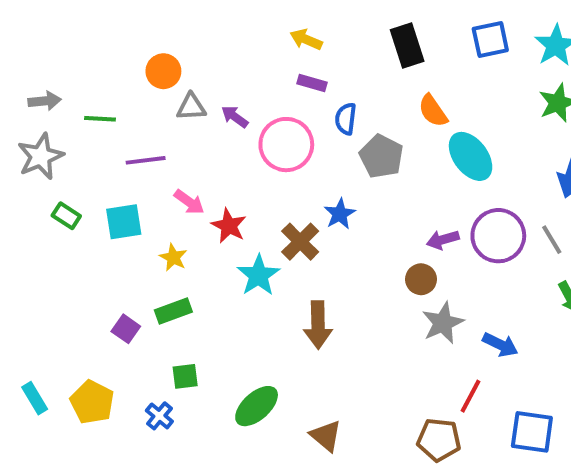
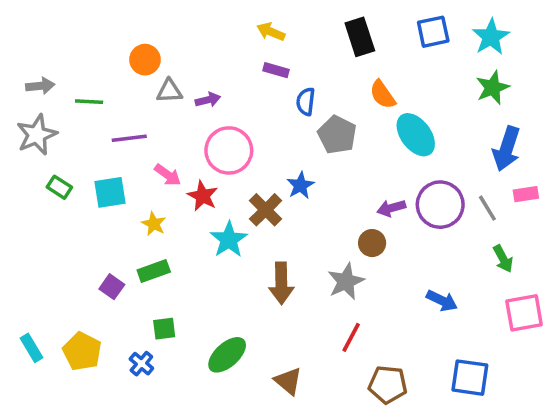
purple arrow: (235, 117) -> (208, 100), turned 130
pink circle: (286, 145) -> (229, 150), moved
gray star: (443, 323) -> (346, 281), moved
red line: (471, 396) -> (351, 337), moved

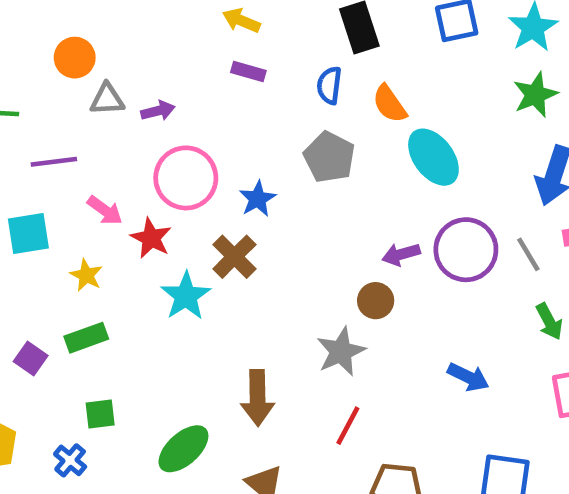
blue semicircle: (306, 102) -> (329, 85), moved
blue star: (300, 185) -> (258, 199), moved
brown arrow: (281, 283) -> (258, 398), moved

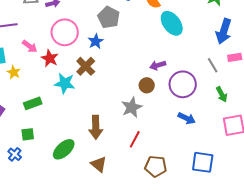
gray pentagon: (329, 157) -> (109, 17), moved
purple circle: (466, 250) -> (183, 84), moved
yellow star: (86, 275) -> (14, 72), moved
cyan star: (186, 296) -> (65, 83), turned -30
green rectangle: (86, 338) -> (33, 103), moved

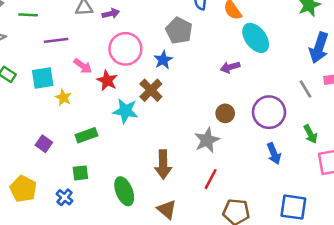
purple arrow: (158, 65) -> (230, 67), moved
green arrow: (222, 94) -> (310, 134), moved
blue arrow: (187, 118) -> (274, 154), turned 42
green ellipse: (64, 149) -> (124, 191), turned -70

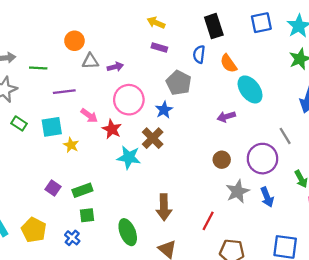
gray line: (306, 89) -> (285, 136), moved
green rectangle: (86, 135) -> (82, 190), moved
gray star: (207, 140) -> (238, 191), moved

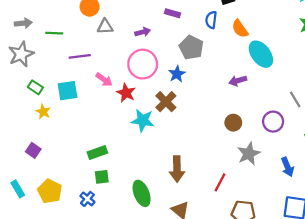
purple arrow: (115, 67) -> (143, 32), moved
yellow star: (71, 145) -> (43, 112), moved
purple circle: (262, 159) -> (273, 122), size x0.7
purple square: (53, 188) -> (33, 150), moved
blue arrow: (267, 197) -> (287, 167), moved

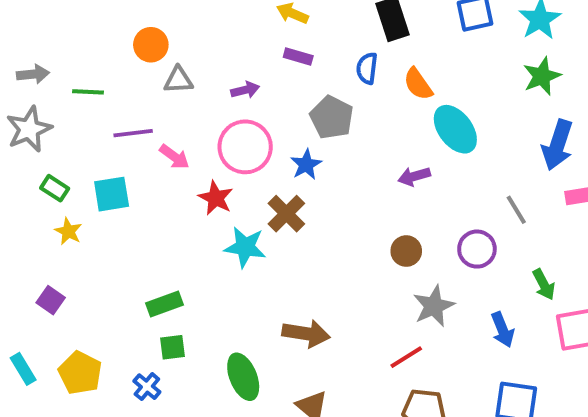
pink arrow: (104, 80) -> (174, 157), moved
brown arrow: (177, 169) -> (306, 334), turned -80
red line: (220, 182) -> (406, 357), moved, turned 30

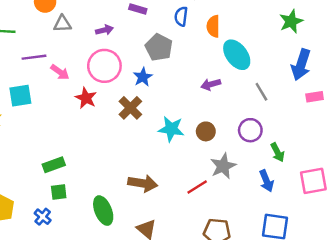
orange semicircle: (418, 84) -> (213, 26), turned 35
gray line: (516, 210) -> (261, 92), moved
cyan star: (245, 247) -> (171, 129), moved
green arrow: (544, 284) -> (278, 152), moved
red line: (406, 357) -> (197, 187), moved

